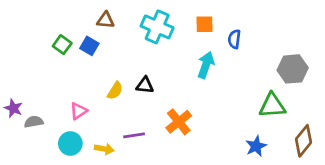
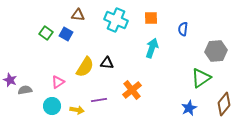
blue semicircle: (234, 39) -> (183, 29), moved
yellow semicircle: (115, 91) -> (85, 67), size x1.5
green triangle: (272, 106) -> (201, 78), turned -30

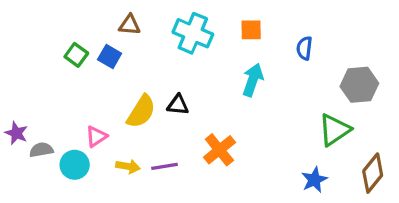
cyan circle: (52, 106) -> (75, 165), moved
yellow arrow: (77, 110) -> (128, 166), moved

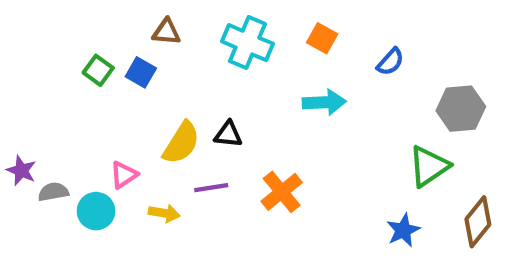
orange square: (251, 30) -> (322, 38), turned 30
blue semicircle: (304, 48) -> (390, 62), turned -145
cyan arrow: (253, 80) -> (324, 102), turned 68
purple line: (165, 166) -> (211, 188), moved

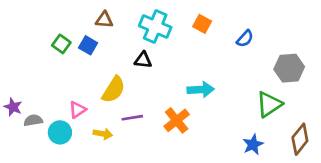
cyan arrow: (324, 102) -> (201, 90), moved
black triangle: (228, 134) -> (143, 60), moved

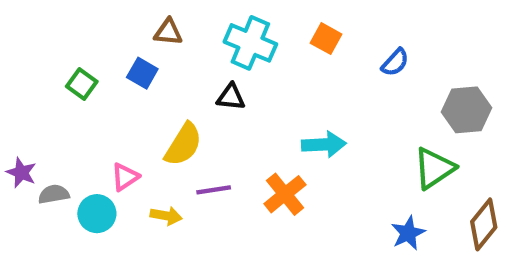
green square: (61, 44) -> (82, 84), moved

